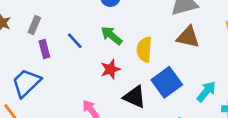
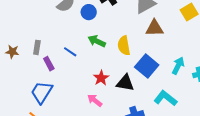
red star: (110, 69) -> (101, 78), moved

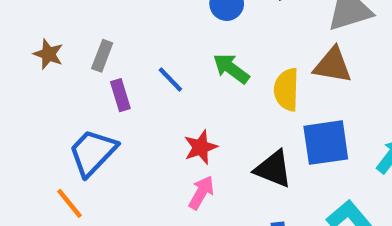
brown triangle: (154, 28) -> (333, 65), moved
blue square: (147, 66) -> (326, 143), turned 30
red star: (101, 78) -> (201, 147), moved
pink arrow: (95, 100) -> (201, 193), turned 70

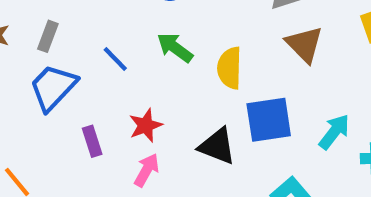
brown triangle: (333, 65) -> (304, 44), moved, turned 36
purple rectangle: (120, 95) -> (92, 141), moved
blue trapezoid: (93, 152) -> (53, 87), moved

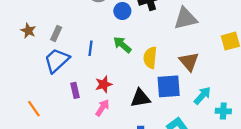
brown triangle: (304, 44) -> (189, 62), moved
blue line: (115, 59) -> (91, 48), turned 48
black triangle: (217, 146) -> (140, 98), turned -35

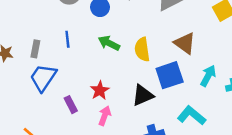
blue line: (91, 48) -> (67, 39), moved

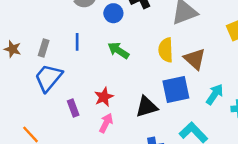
yellow semicircle: (142, 49) -> (166, 50), moved

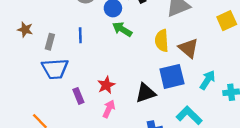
brown star: (13, 49) -> (25, 30), moved
green arrow: (118, 50) -> (122, 29), moved
blue trapezoid: (48, 78) -> (55, 69), turned -132

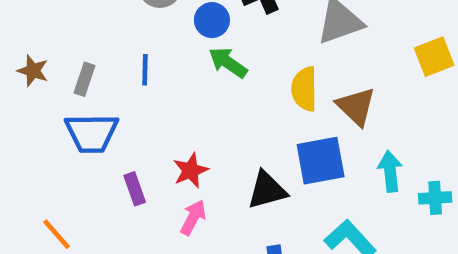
brown star: (25, 30) -> (33, 71), moved
cyan arrow: (208, 80) -> (390, 171), turned -42

